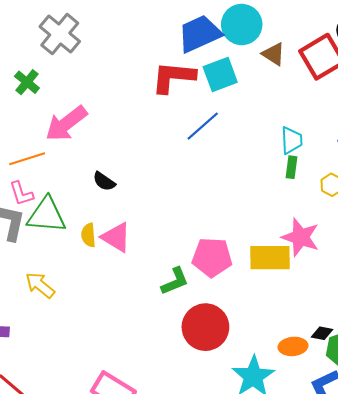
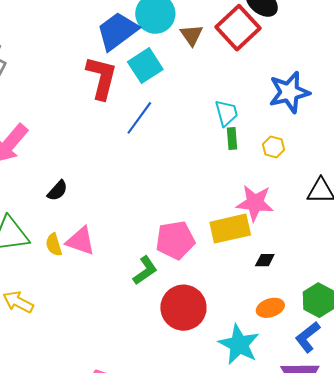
brown triangle: (274, 54) -> (192, 35), turned 35
red L-shape: (173, 77) -> (102, 78), turned 111
black semicircle: (104, 181) -> (57, 191), turned -70
black diamond: (322, 333) -> (265, 260), moved

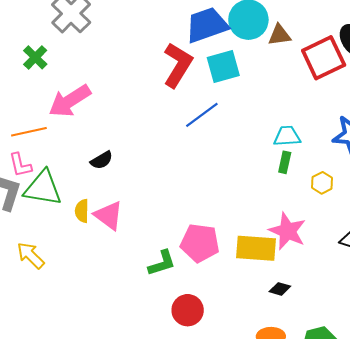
brown triangle: (192, 35) -> (279, 35), moved, turned 40
cyan trapezoid: (226, 113) -> (287, 136), turned -96
red circle: (183, 308) -> (188, 310), size x0.7

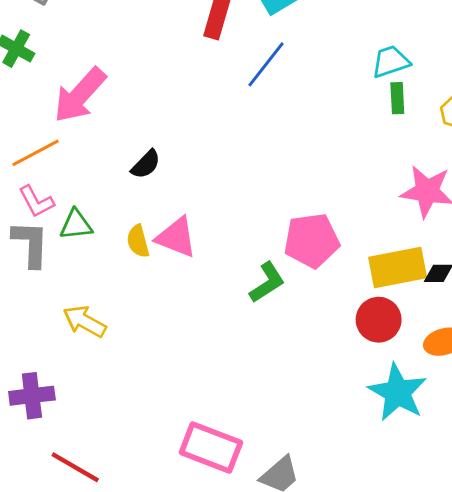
green triangle: (43, 188) -> (76, 225), size x0.6
yellow rectangle: (256, 248) -> (398, 267), moved
red circle: (188, 310) -> (379, 320), moved

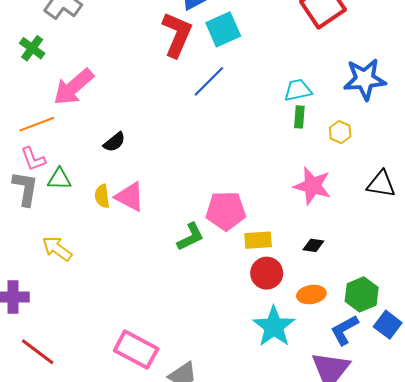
yellow rectangle: (398, 267) -> (258, 240), moved, size x0.7

